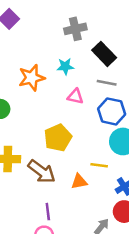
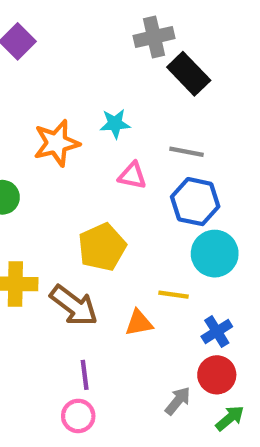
gray cross: (75, 29) -> (154, 37), moved
black rectangle: (104, 54) -> (189, 74), moved

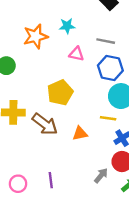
yellow line: (173, 295) -> (108, 118), moved
purple line: (85, 375) -> (51, 180), moved
pink circle: (78, 416) -> (18, 184), moved

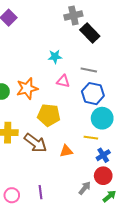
orange star: (36, 36) -> (27, 88), moved
yellow pentagon: (60, 93) -> (49, 115), turned 30

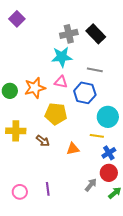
gray cross: (73, 16) -> (69, 34), moved
cyan star: (55, 57) -> (62, 57), size x1.5
pink triangle: (63, 81) -> (61, 82), moved
blue hexagon: (93, 94) -> (85, 93), moved
brown arrow: (35, 143) -> (43, 141), size x0.6

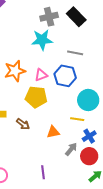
pink triangle: (61, 82) -> (41, 75), moved, turned -32
gray arrow: (91, 185) -> (71, 149), moved
purple line: (48, 189) -> (43, 172), moved

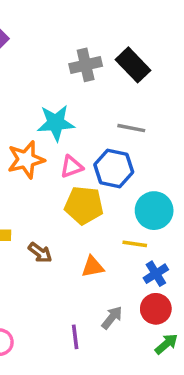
cyan star: (42, 40) -> (56, 123), moved
yellow pentagon: (36, 97) -> (84, 205), moved
gray arrow: (71, 149) -> (112, 318), moved

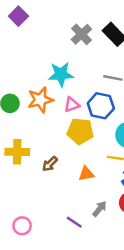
gray cross: (86, 65) -> (81, 34), turned -30
brown arrow: (40, 253) -> (50, 164), turned 98
purple line: (75, 337) -> (74, 222), turned -49

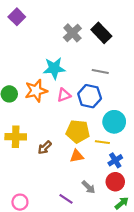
yellow pentagon: (80, 131) -> (78, 131), moved
gray arrow: (100, 209) -> (88, 187), turned 96

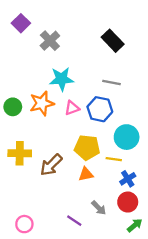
gray cross: (72, 33) -> (50, 41), moved
brown arrow: (45, 147) -> (51, 165), size x1.5

